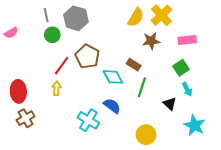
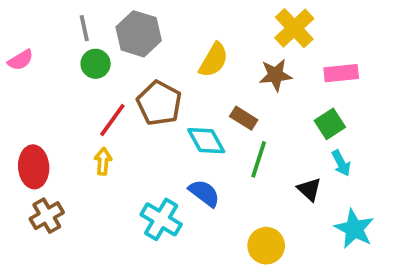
yellow semicircle: (136, 17) -> (214, 60), moved

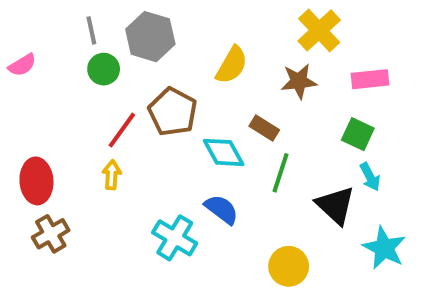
green square: (330, 124) -> (358, 134), turned -32
black triangle: (309, 189) -> (335, 205), size x1.5

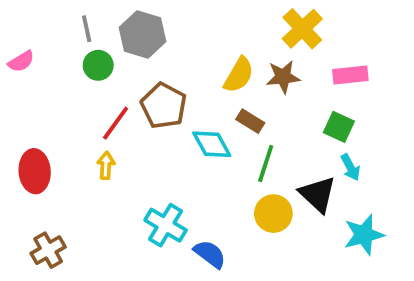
yellow semicircle: (232, 65) -> (239, 75), moved
blue semicircle: (222, 209) -> (210, 254), moved
brown cross: (51, 234) -> (48, 250), moved
cyan star: (384, 248) -> (364, 235), turned 30
yellow circle: (289, 266) -> (273, 214), moved

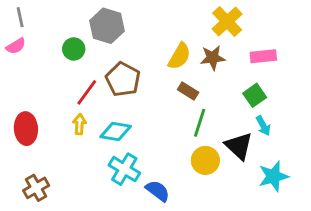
gray line: (87, 29) -> (20, 17), moved
green square: (339, 127) -> (255, 95), turned 30
cyan diamond: (212, 144) -> (116, 131), moved, turned -52

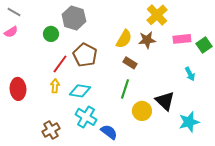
gray line: (20, 17) -> (14, 12), turned -48
green square: (255, 95) -> (204, 45), moved
green line: (200, 123) -> (125, 89), moved
cyan arrow: (263, 126) -> (190, 74), moved
brown cross: (36, 188) -> (51, 130), moved

